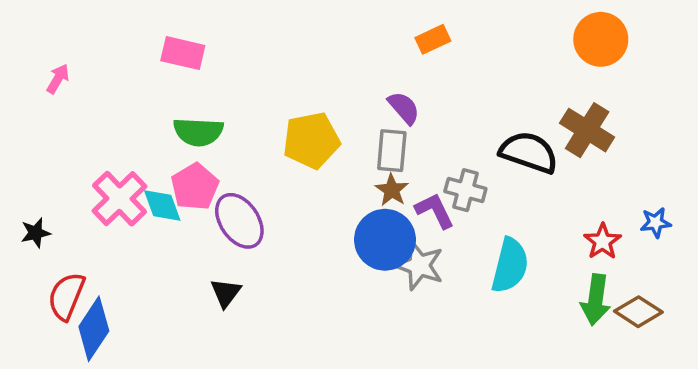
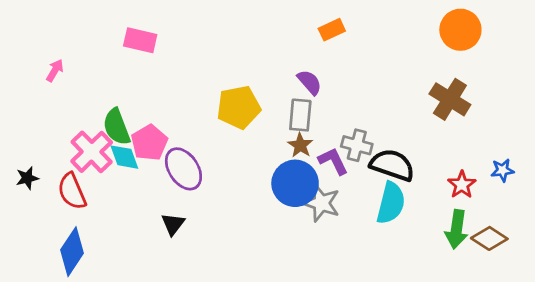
pink arrow: (58, 79) -> (55, 70), moved
green semicircle: (198, 132) -> (117, 127), moved, turned 66
black semicircle: (529, 152) -> (392, 165), moved
red semicircle: (66, 296) -> (72, 191), moved, turned -45

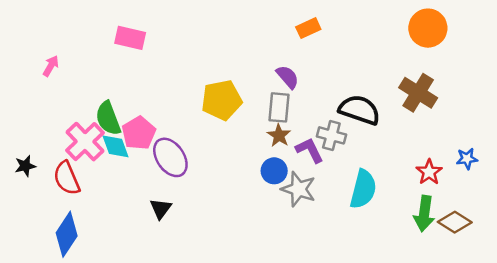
black semicircle: (392, 165) -> (360, 110), moved
blue circle: (295, 183) -> (274, 171), size x0.6

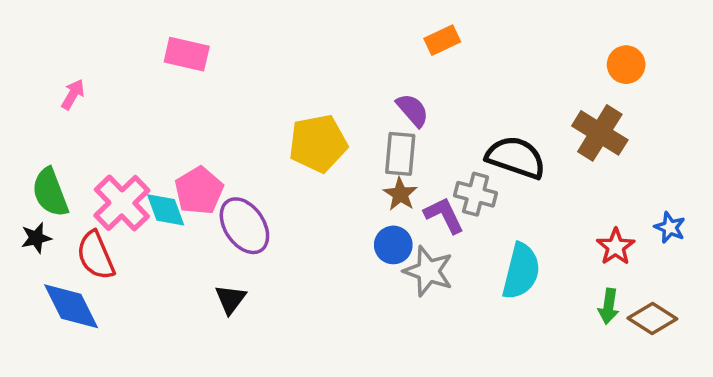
orange circle: (428, 28) -> (626, 65), moved, size x0.7
green semicircle: (108, 118) -> (50, 192), moved
blue star: (467, 159) -> (670, 227), turned 30
green arrow: (424, 214) -> (609, 306), size x0.7
blue diamond: (67, 234) -> (71, 306), moved, turned -60

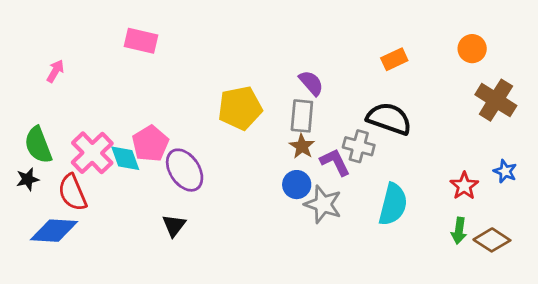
orange rectangle: (442, 40) -> (394, 59), moved
brown cross: (600, 133) -> (496, 100), moved
blue diamond: (71, 306) -> (54, 231), turned -60

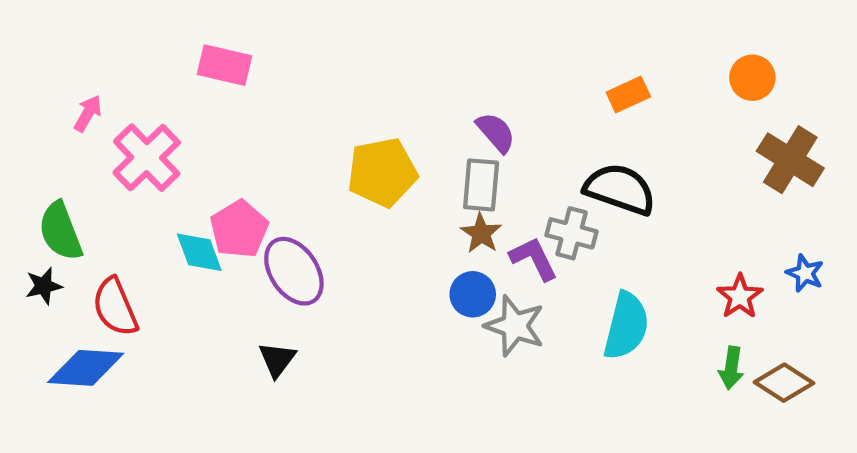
pink cross: (92, 153) -> (147, 158), moved

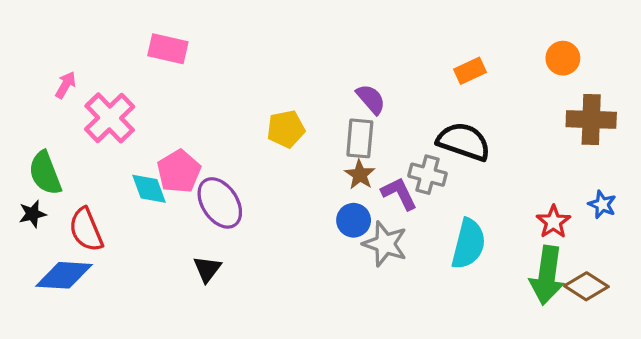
brown cross: (790, 160) -> (591, 120), turned -30
yellow pentagon: (382, 172) -> (286, 129), size x0.7
green arrow: (731, 368) -> (547, 275), size x1.8

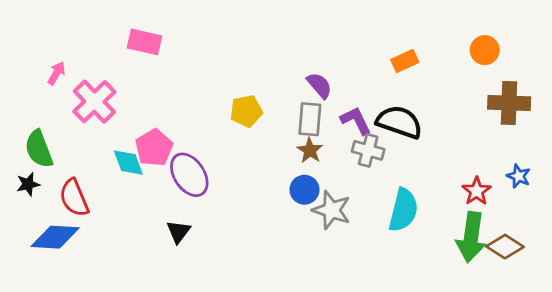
purple L-shape: (399, 193) -> (356, 121), moved

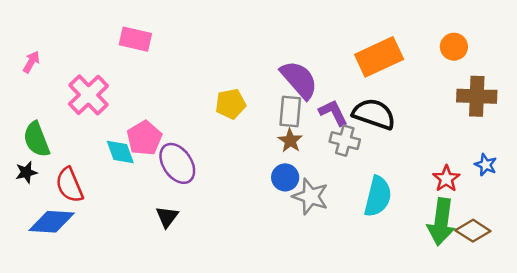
orange rectangle: (405, 61) -> (379, 57), size x1.8
pink arrow: (56, 73) -> (31, 62), moved
purple semicircle: (319, 85) -> (299, 80), size x1.6

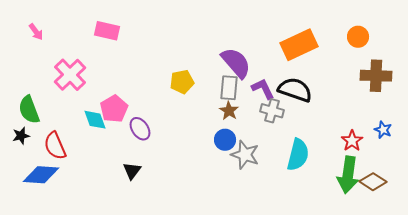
pink arrow: (31, 62) -> (36, 32), moved, turned 114
purple ellipse: (177, 163) -> (140, 129), size x0.7

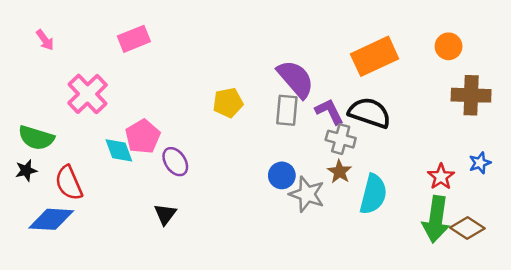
pink rectangle: (107, 31) -> (134, 39), turned -35
green semicircle: (29, 110) -> (36, 138), turned -52
brown star: (229, 111) -> (339, 172), moved
blue star: (383, 130) -> (480, 163), turned 30

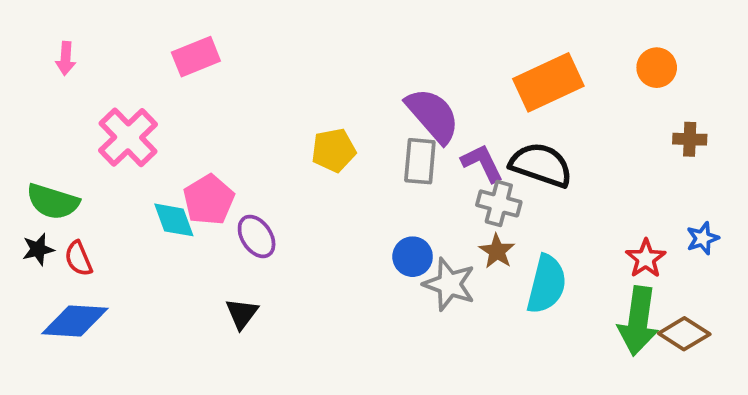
pink arrow: (45, 40) -> (66, 58), turned 40
brown cross: (471, 95) -> (690, 139), size x0.6
red semicircle: (69, 183) -> (78, 259), moved, size x0.7

